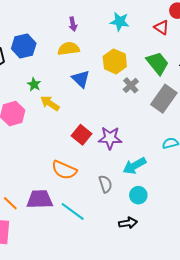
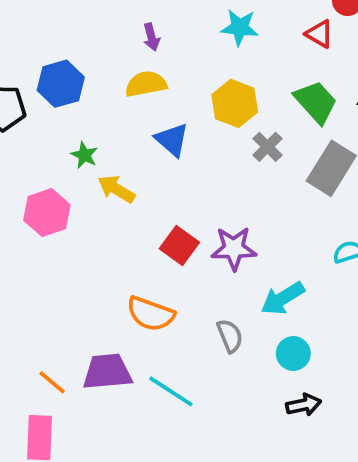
black arrow: (128, 223) -> (304, 405), moved

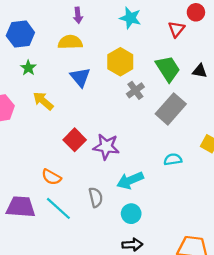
red triangle: (320, 34) -> (176, 29), turned 30
green star: (84, 155) -> (28, 68), moved
orange semicircle: (151, 314) -> (51, 177), size x0.7
cyan line: (171, 391) -> (58, 208), moved

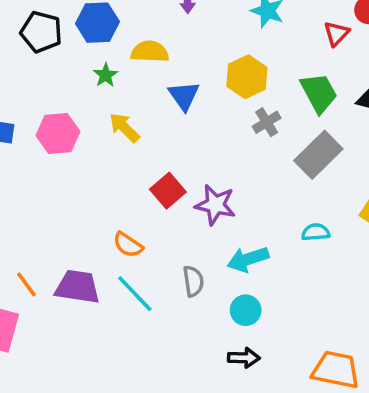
yellow semicircle: (70, 42) -> (150, 52), moved

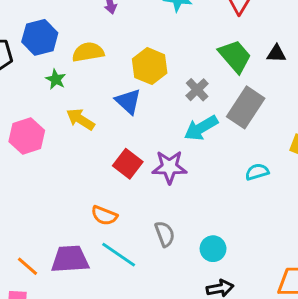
yellow hexagon: (247, 77) -> (150, 66), moved
blue triangle: (184, 96) -> (128, 101), moved
cyan arrow: (248, 259) -> (201, 128), moved

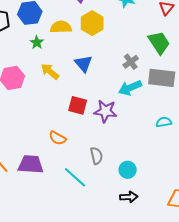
yellow hexagon: (150, 66) -> (92, 23), moved
gray rectangle: (246, 107) -> (162, 78), turned 56
red square: (128, 164) -> (78, 105), turned -30
cyan line: (119, 255) -> (75, 177), moved

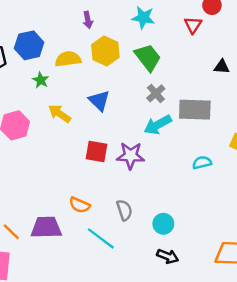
green trapezoid: (159, 43) -> (148, 57), moved
orange semicircle: (57, 138) -> (80, 205), moved
black arrow: (129, 197) -> (168, 256), turned 30

